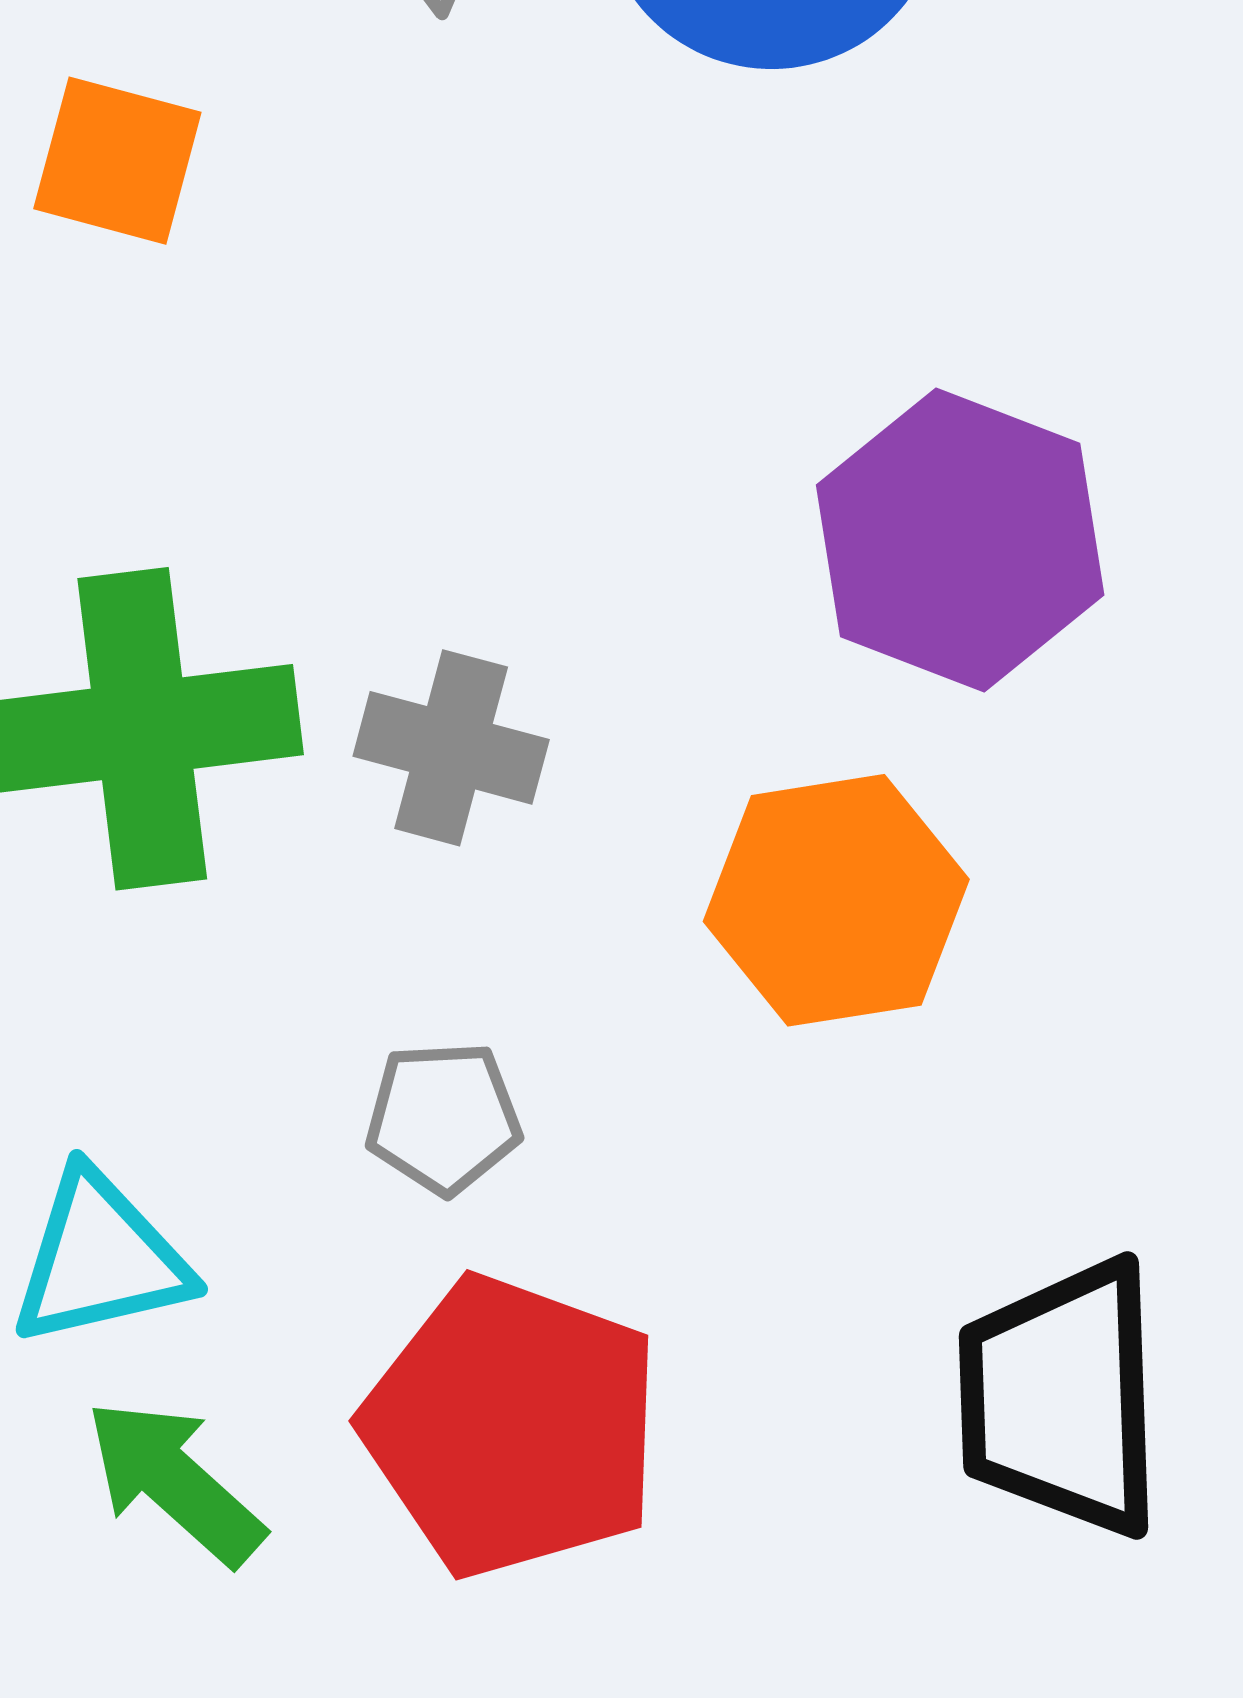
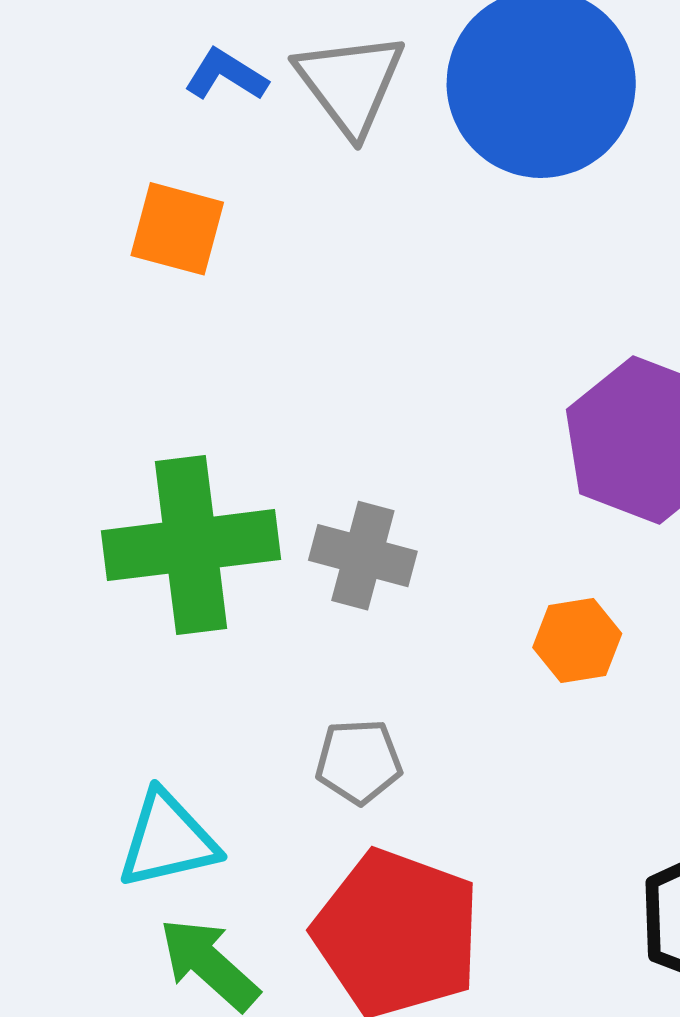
orange hexagon: (836, 900) -> (577, 641), size x0.6

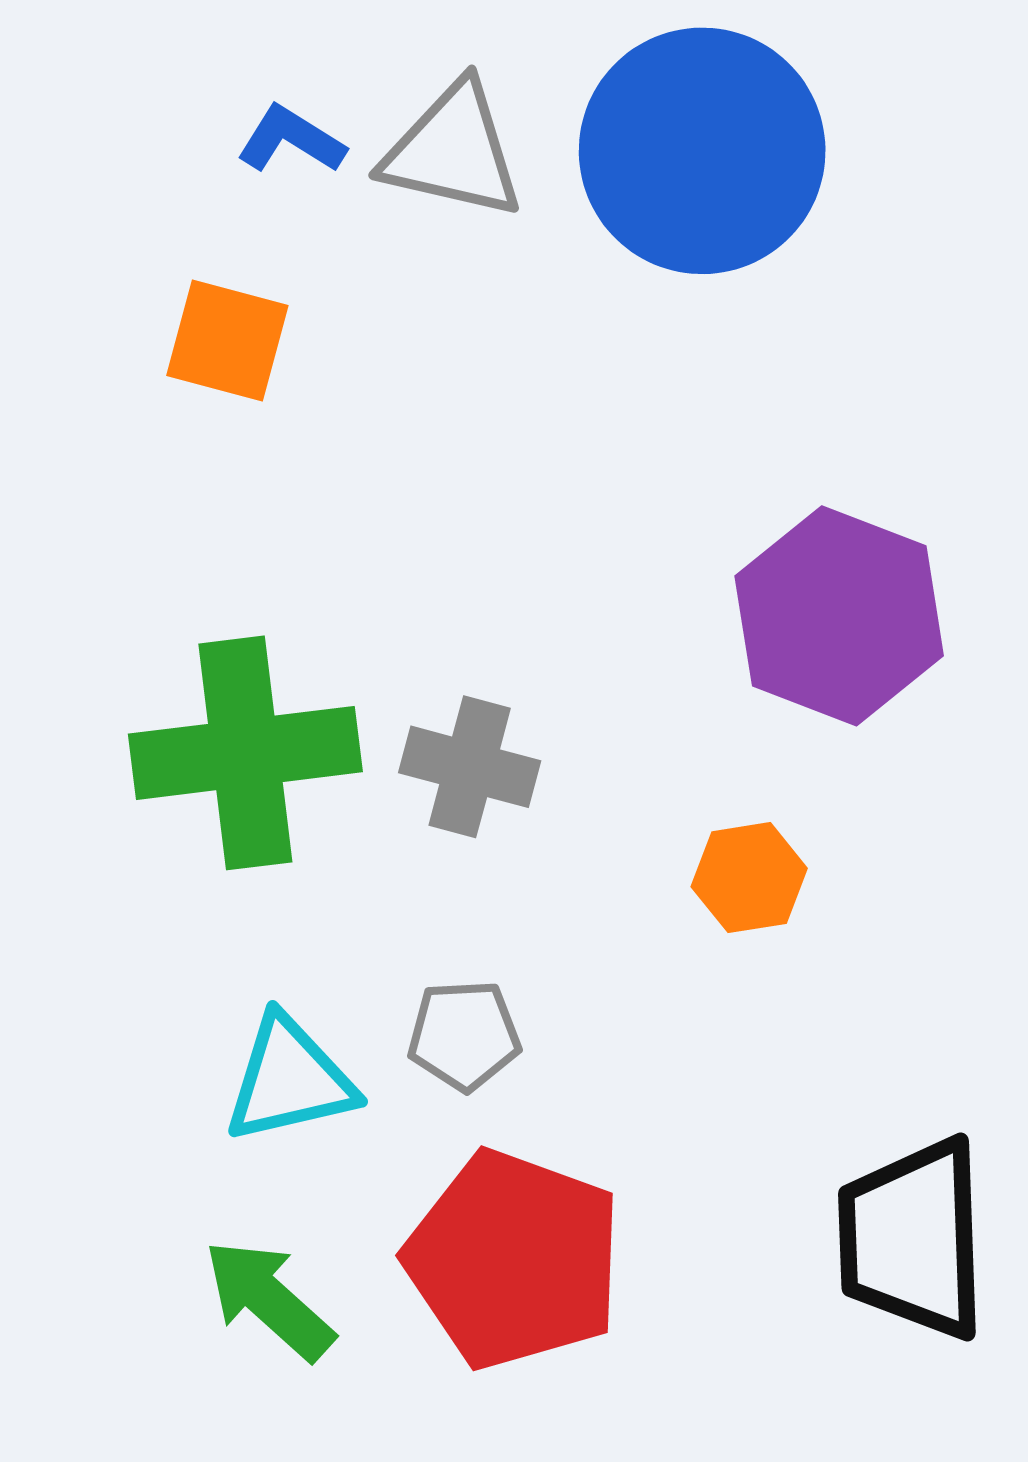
gray triangle: (350, 83) -> (453, 151), turned -40
cyan triangle: (168, 840) -> (290, 1080), moved

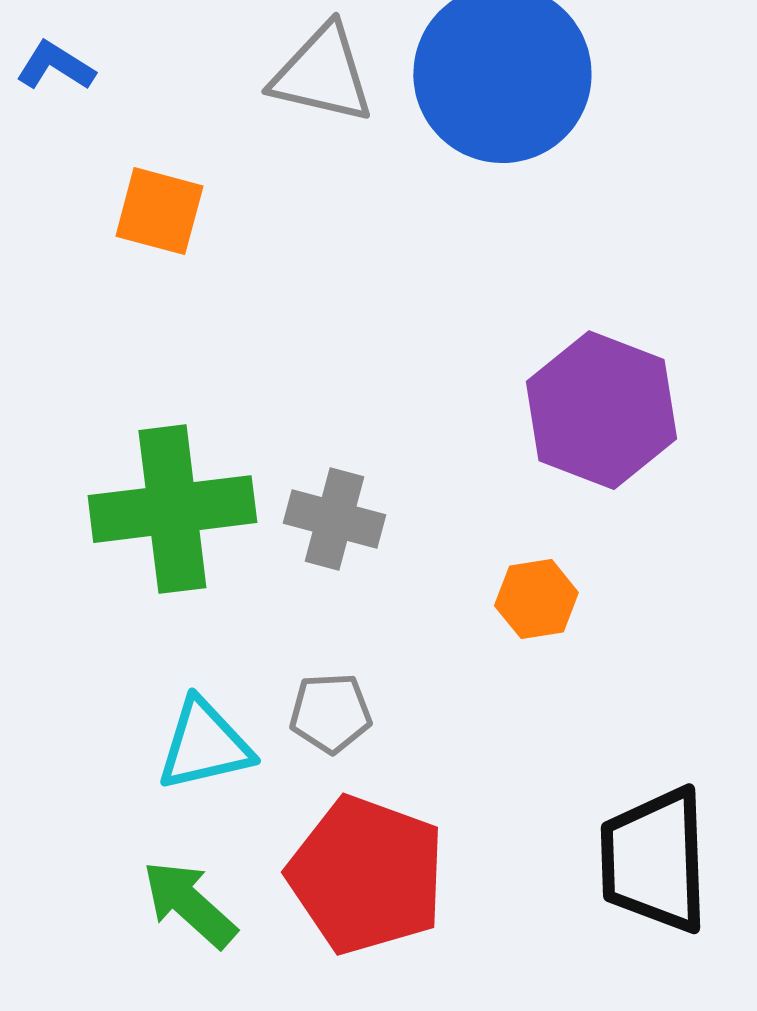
blue L-shape: (291, 140) -> (55, 66), moved

